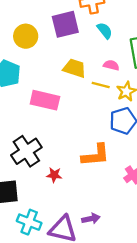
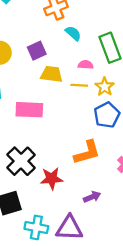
purple square: (65, 24) -> (37, 51), moved, size x0.7
red star: (54, 175) -> (52, 178), size x1.5
purple arrow: (91, 219) -> (92, 197), moved

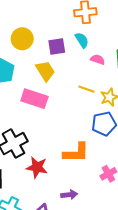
cyan semicircle: (73, 33) -> (82, 40), moved
pink semicircle: (86, 65) -> (98, 59), moved
yellow trapezoid: (52, 74) -> (45, 71), moved, turned 35

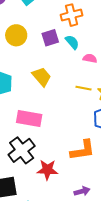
yellow circle: (22, 39) -> (16, 35), moved
purple square: (57, 46) -> (50, 38), moved
pink rectangle: (34, 99) -> (29, 118), moved

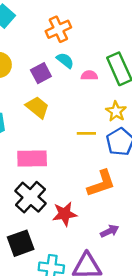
purple square: (50, 38) -> (41, 73), moved
yellow line: (83, 88) -> (86, 133), moved

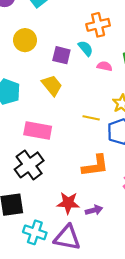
orange cross: (58, 29) -> (98, 25), moved
purple square: (41, 73) -> (61, 55), turned 30
red star: (65, 214) -> (68, 203), moved

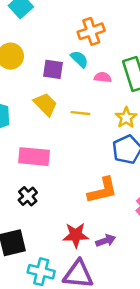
yellow line: (91, 118) -> (80, 113), moved
black cross: (29, 165) -> (28, 196), size x0.6

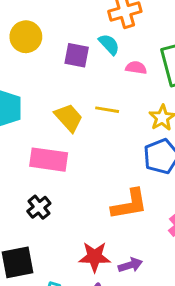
yellow trapezoid: (45, 104) -> (69, 118), moved

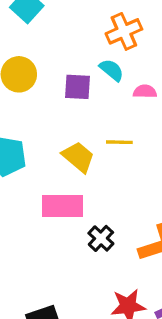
black cross: (39, 207) -> (101, 238), moved

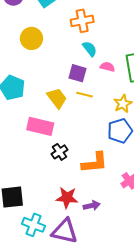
orange cross: (124, 31) -> (82, 21), moved
purple square: (77, 87) -> (78, 73), moved

